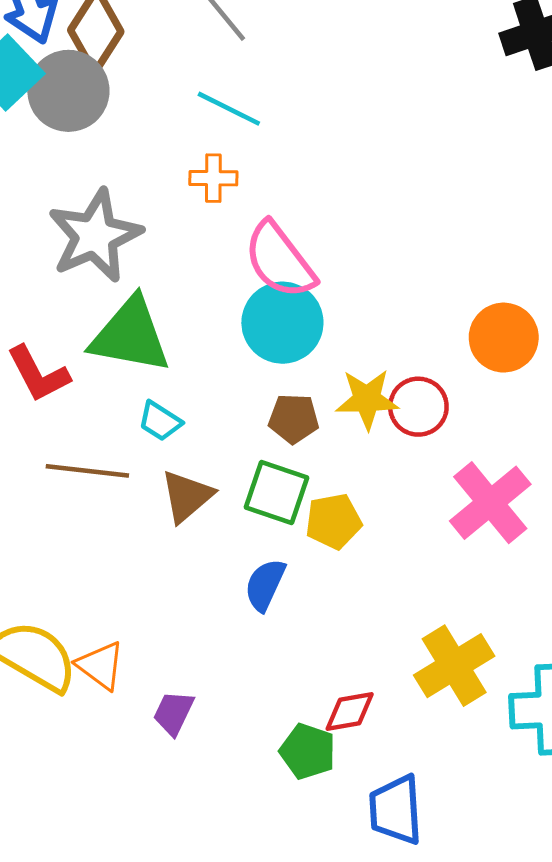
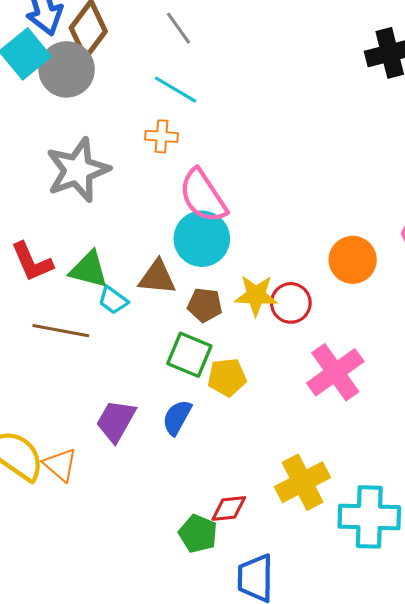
green triangle: (130, 335) -> (89, 270), moved, size x0.7
brown triangle: (187, 496) -> (157, 277), moved, turned 42
purple trapezoid: (174, 713) -> (116, 421), moved, size x1.4

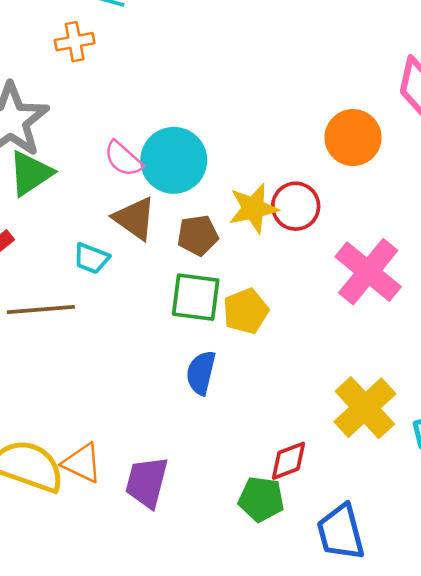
orange cross: (162, 136) -> (75, 42), moved
pink semicircle: (203, 196) -> (123, 159), moved, size x0.6
green triangle: (89, 270) -> (30, 173), moved, turned -33
brown triangle: (157, 277) -> (135, 218), turned 45
purple trapezoid: (116, 421) -> (147, 482), moved

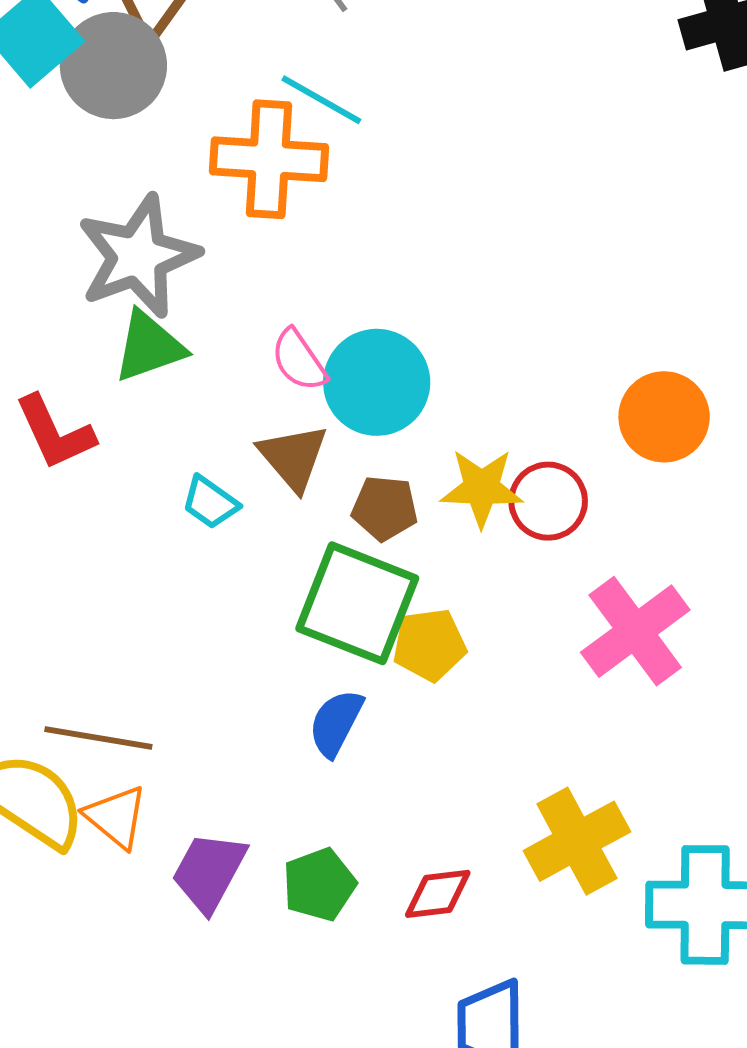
orange cross: (75, 42) -> (269, 159), size x1.8
green square: (196, 297) -> (357, 603), size x1.4
brown line: (41, 309) -> (98, 738), moved
green pentagon: (261, 499) -> (319, 884), moved, turned 30

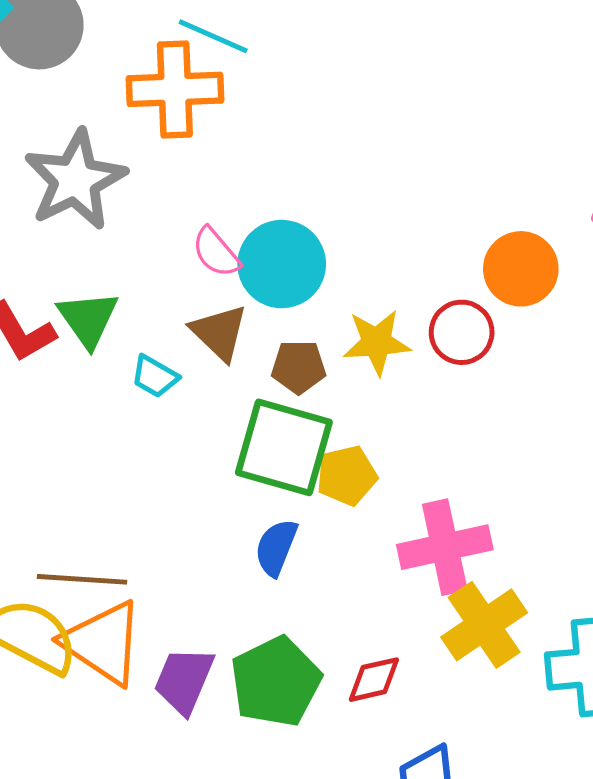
green triangle: (149, 347) -> (88, 319), moved, turned -40
red circle: (548, 501) -> (462, 332), moved
pink cross: (635, 631) -> (445, 547), moved, turned 30
orange triangle: (116, 817) -> (103, 643), size x1.6
green pentagon: (319, 884) -> (276, 682), size x1.5

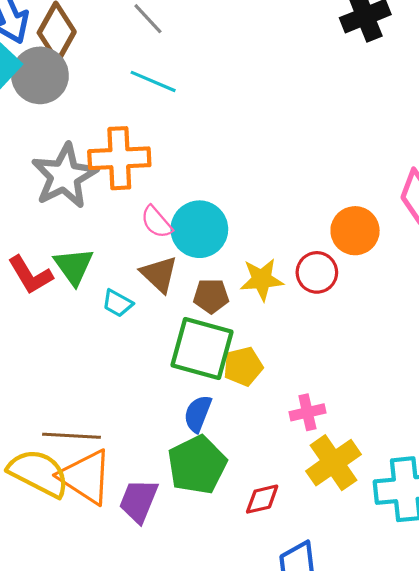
orange cross: (175, 89) -> (119, 158), moved
pink cross: (445, 547) -> (307, 412), size x0.6
green pentagon: (276, 682) -> (197, 465), moved

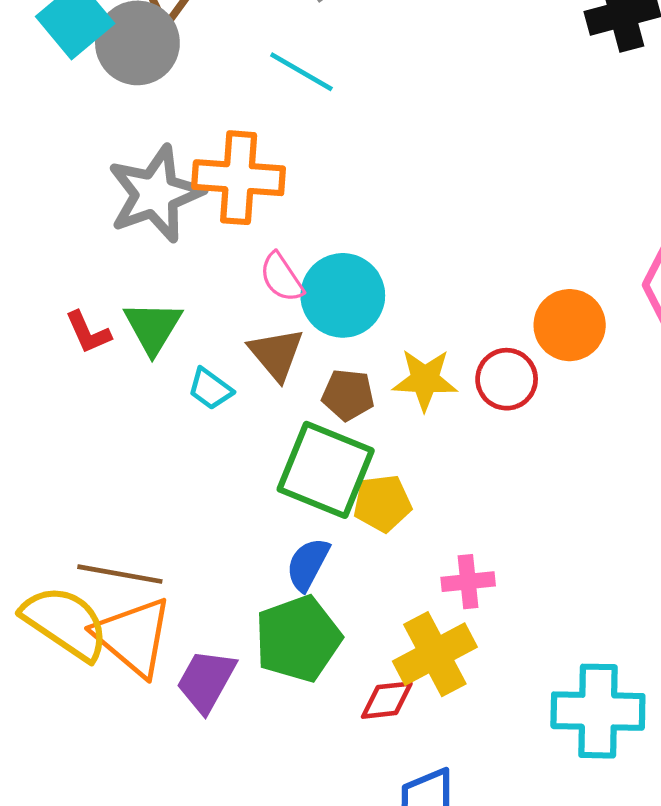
red L-shape: (30, 275) -> (88, 332), size x0.7
yellow cross: (334, 463) -> (435, 654), moved

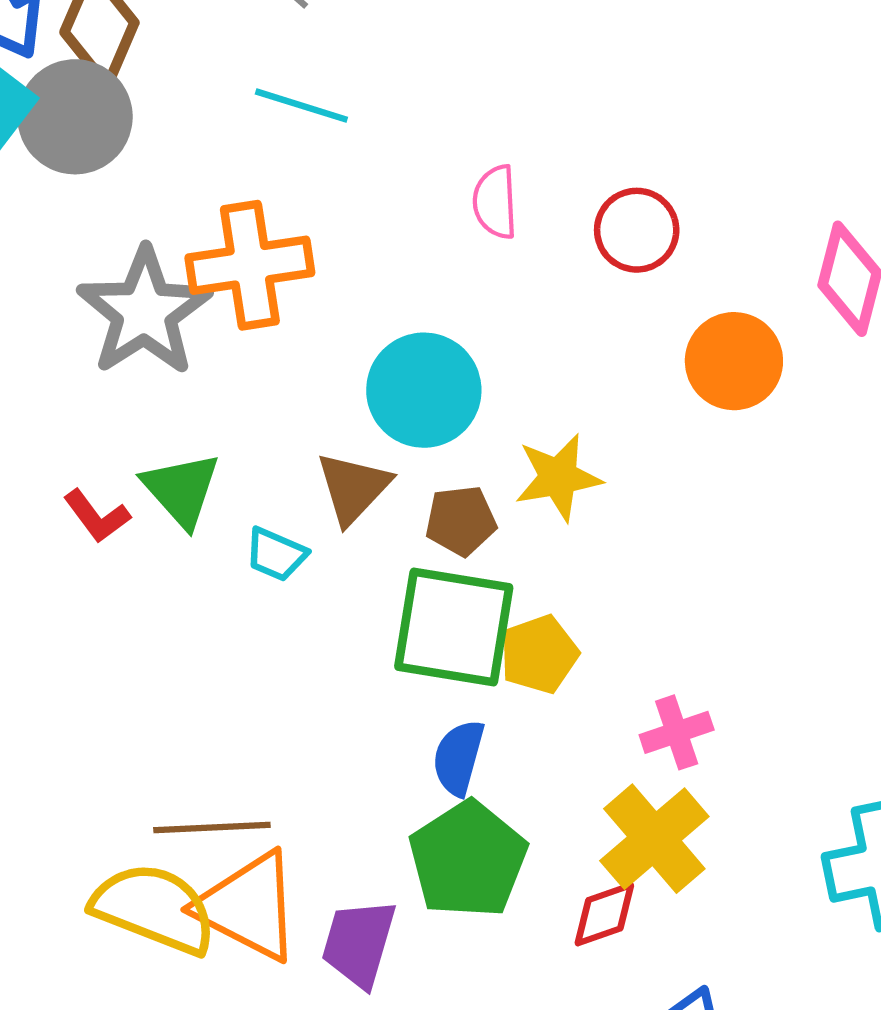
pink semicircle: (282, 277) -> (495, 202), moved, turned 44
brown triangle: (276, 354) -> (353, 488), turned 36
red circle: (507, 379) -> (637, 230), moved

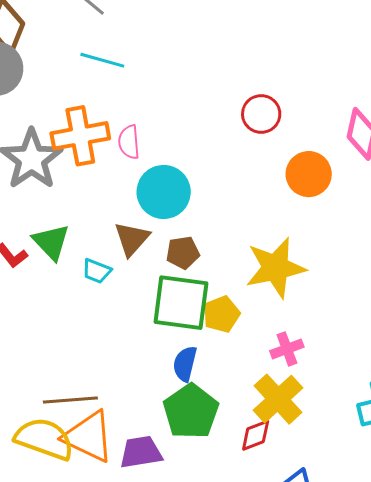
pink semicircle: (495, 202) -> (129, 142), moved
yellow star: (558, 477) -> (275, 268), moved, size x1.5
purple trapezoid: (359, 943) -> (141, 452), turned 66

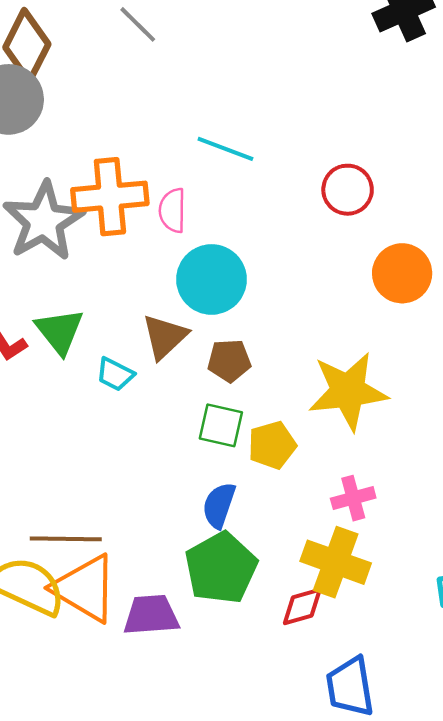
cyan line: (102, 60) -> (225, 149), moved
green square: (181, 303) -> (221, 425), size x0.6
yellow cross: (278, 399) -> (336, 562), turned -33

